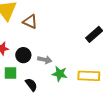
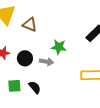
green square: (10, 73) -> (14, 86), moved
green star: (60, 74) -> (59, 47), moved

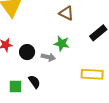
brown triangle: (30, 24) -> (66, 13), moved
green square: (14, 86) -> (16, 87), moved

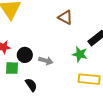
green star: (62, 43) -> (80, 54), moved
green square: (16, 87) -> (12, 68), moved

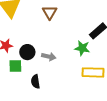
brown triangle: (65, 17) -> (50, 12), moved, turned 35
black semicircle: (31, 85) -> (35, 82), turned -152

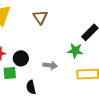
gray arrow: (49, 57) -> (50, 65), moved

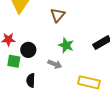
green star: (75, 51) -> (66, 45), moved

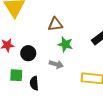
brown triangle: (58, 15) -> (55, 24), moved, turned 49
green square: (14, 61) -> (16, 75), moved

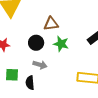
black circle: (28, 53) -> (36, 43), moved
gray arrow: (56, 64) -> (40, 65), moved

